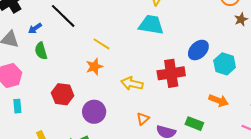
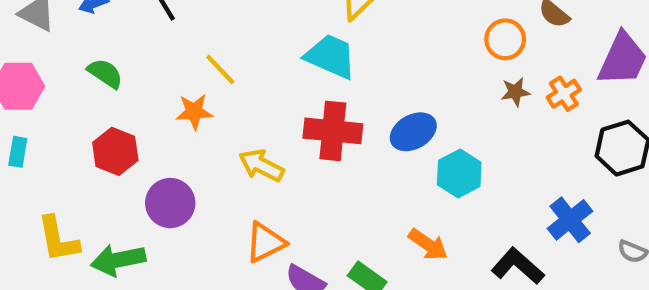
green semicircle: (41, 51) -> (105, 73), moved, turned 126
red cross: (171, 73) -> (333, 131), moved
orange triangle: (143, 119) -> (265, 242), size x1.5

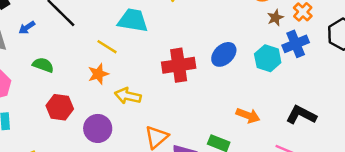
cyan trapezoid: (331, 56) -> (133, 20), moved
yellow arrow: (261, 165) -> (128, 96), moved
cyan hexagon: (459, 173) -> (268, 58), moved
blue cross: (570, 220) -> (296, 44), moved, turned 30

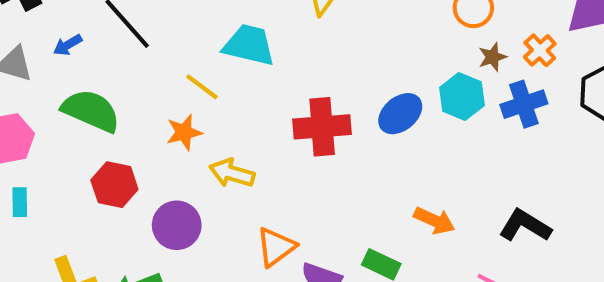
cyan hexagon: (268, 58) -> (462, 96), moved
green semicircle: (43, 65) -> (91, 111), size x1.6

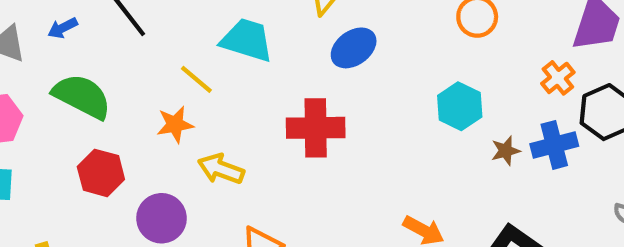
orange cross: (540, 50) -> (558, 78), moved
brown star: (492, 57) -> (506, 151), moved
blue cross: (524, 104) -> (554, 145), moved
blue ellipse: (400, 114) -> (354, 48), moved

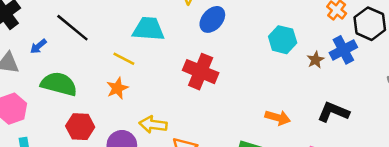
red cross: (316, 128) -> (201, 72), turned 36
yellow arrow: (221, 169) -> (153, 125), moved

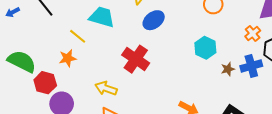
green semicircle: (59, 84) -> (22, 61), moved
yellow arrow: (153, 125) -> (106, 88), moved
red hexagon: (80, 127) -> (45, 83), moved

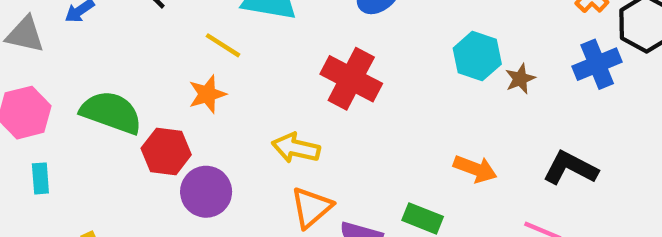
cyan hexagon: (205, 48) -> (477, 56), moved
brown star: (228, 69) -> (520, 79), moved

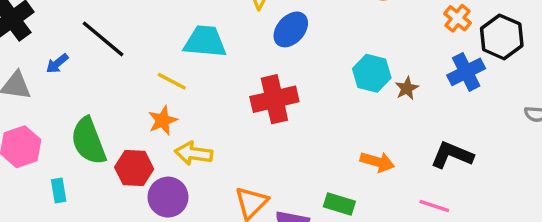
red cross: (351, 79) -> (274, 99), turned -36
green semicircle: (111, 112) -> (88, 141), turned -126
yellow arrow: (296, 148) -> (194, 153), moved
cyan rectangle: (40, 178) -> (59, 191), moved

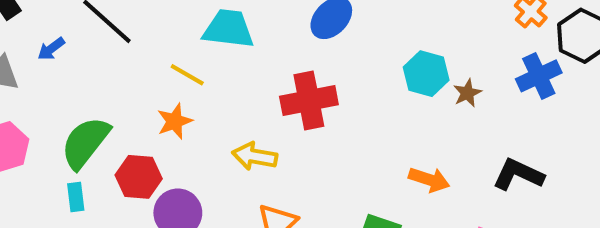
green semicircle: (88, 141) -> (85, 143), turned 57
yellow arrow: (194, 153) -> (255, 156), moved
cyan rectangle: (59, 191) -> (76, 197), moved

